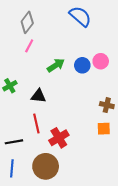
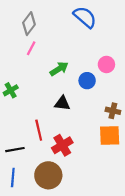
blue circle: (82, 65) -> (87, 81), moved
black triangle: (38, 96) -> (62, 103), moved
orange square: (104, 129) -> (110, 136), size x1.5

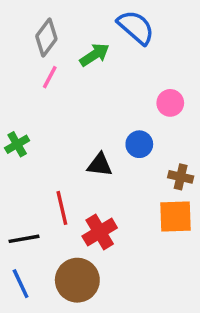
green arrow: (59, 69) -> (95, 55), moved
blue circle: (87, 81) -> (139, 144), moved
blue line: (13, 178) -> (21, 284), turned -30

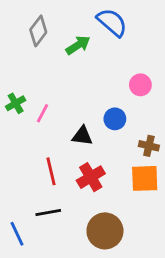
pink line: (50, 77) -> (43, 113), moved
green cross: (17, 144) -> (16, 103), moved
red cross: (100, 232) -> (91, 177), moved
black line: (24, 239) -> (48, 212), moved
brown circle: (77, 280) -> (105, 231), moved

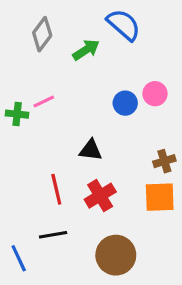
green cross: (16, 103) -> (17, 114), turned 36
pink line: (43, 113) -> (44, 102), moved, turned 36
blue circle: (115, 119) -> (125, 103), moved
brown cross: (149, 146) -> (164, 161), turned -30

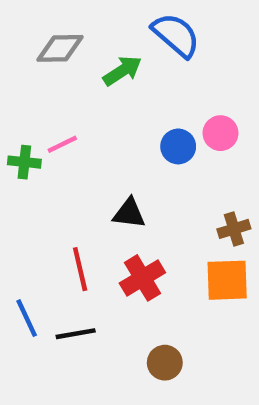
gray diamond: (42, 34) -> (60, 48), turned 52
brown circle: (116, 255) -> (165, 363), size x0.6
blue line: (19, 258) -> (27, 318), moved

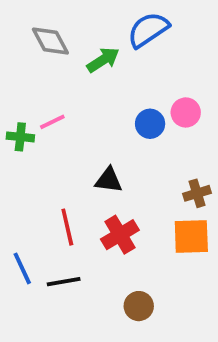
blue semicircle: (176, 35) -> (148, 30), turned -75
gray diamond: (60, 48) -> (50, 41), turned 63

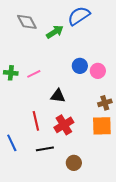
pink circle: (186, 112) -> (98, 71), moved
pink line: (52, 122) -> (34, 74), moved
black line: (64, 282) -> (45, 149), moved

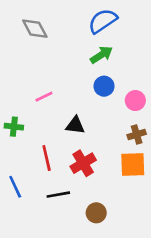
green arrow: (55, 32) -> (101, 55), moved
pink circle: (98, 71) -> (135, 101), moved
green cross: (11, 73) -> (14, 127), moved

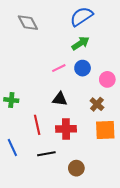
pink line: (44, 97) -> (59, 68), moved
brown cross: (137, 134) -> (97, 104), moved, turned -32
red cross: (83, 163) -> (66, 129), turned 30

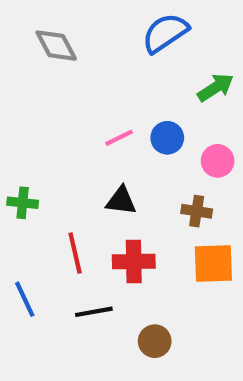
green arrow: (80, 43) -> (215, 87), moved
brown cross: (97, 104) -> (197, 211), turned -32

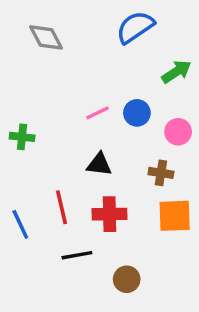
green cross: (23, 203) -> (22, 137), moved
blue line: (25, 299) -> (20, 224), moved

